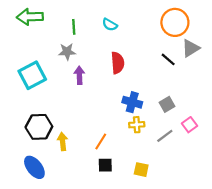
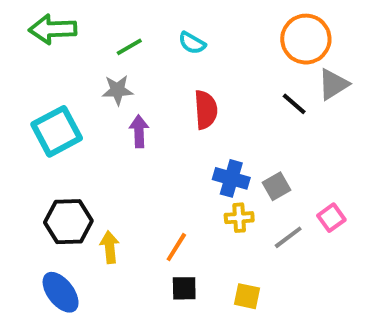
green line: (74, 27) -> (129, 47), turned 64
gray square: (167, 104) -> (276, 186), moved

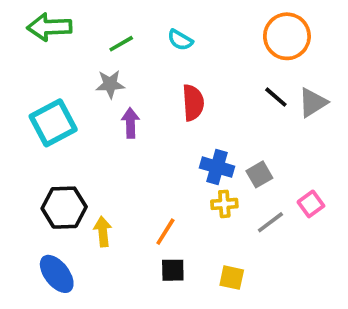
gray triangle: (333, 84) -> (313, 103), moved

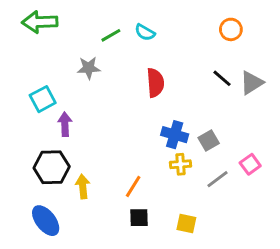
orange circle: (287, 36) -> (231, 29), size x0.6
green line: (121, 44) -> (111, 35), moved
cyan square: (53, 123) -> (43, 99), size x0.7
purple arrow: (130, 123) -> (65, 124), moved

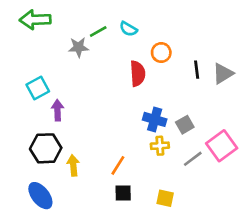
orange circle: (231, 29) -> (161, 53), moved
gray star: (89, 68) -> (78, 47), moved
black line: (222, 78) -> (197, 70), turned 42
pink square: (250, 164) -> (222, 146), size x1.6

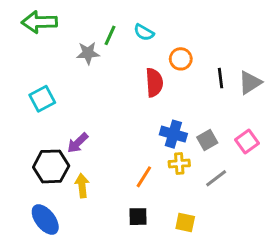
green line: (98, 32) -> (110, 35), turned -36
purple arrow: (57, 110) -> (78, 143), moved, turned -132
pink square: (222, 146) -> (247, 141), moved, size x0.7
orange line: (118, 165) -> (144, 177), moved

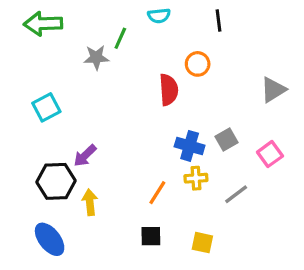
cyan semicircle: (144, 32) -> (159, 16), moved, turned -36
black line: (221, 78) -> (218, 21), moved
gray square: (207, 140) -> (227, 140), moved

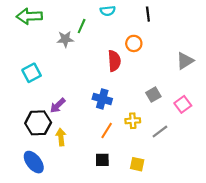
blue cross: (190, 146) -> (102, 99), moved

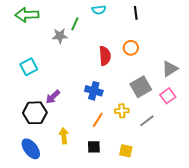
orange circle: (134, 43) -> (131, 48), moved
gray triangle: (185, 61) -> (170, 69), moved
gray square: (153, 95) -> (141, 87), size x1.5
yellow arrow: (61, 137) -> (64, 136), moved

